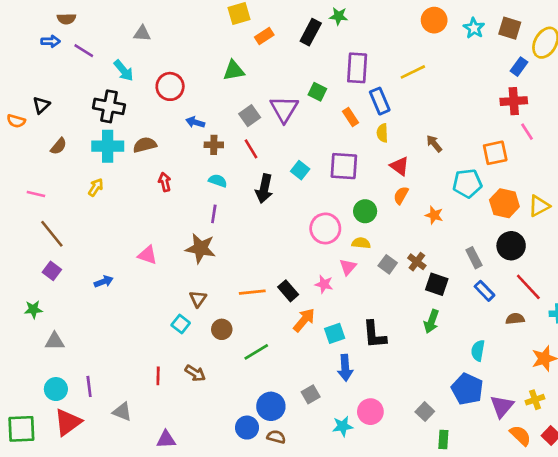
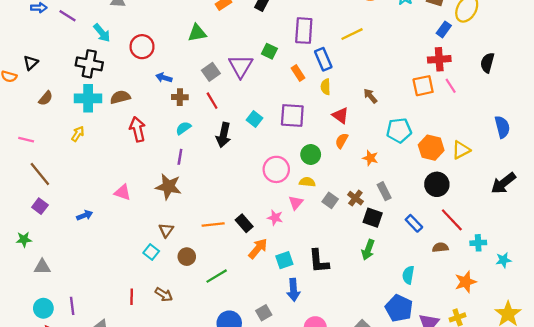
orange square: (495, 153) -> (423, 86), moved
cyan semicircle: (218, 181) -> (183, 128), turned -56
red arrow: (165, 182) -> (137, 129), size x1.5
gray rectangle: (474, 258) -> (384, 191), moved

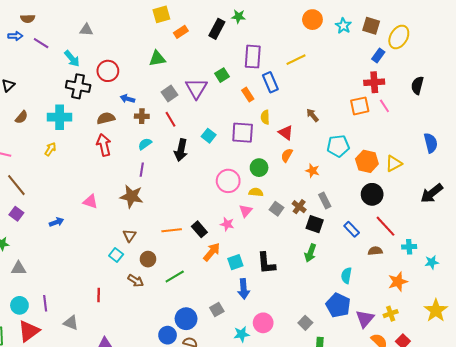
green square: (269, 51) -> (222, 75), turned 32
black cross: (89, 64) -> (78, 86), moved
yellow semicircle: (326, 87) -> (265, 117), moved
brown semicircle: (120, 97) -> (106, 118), moved
brown arrow: (164, 294) -> (136, 281), moved

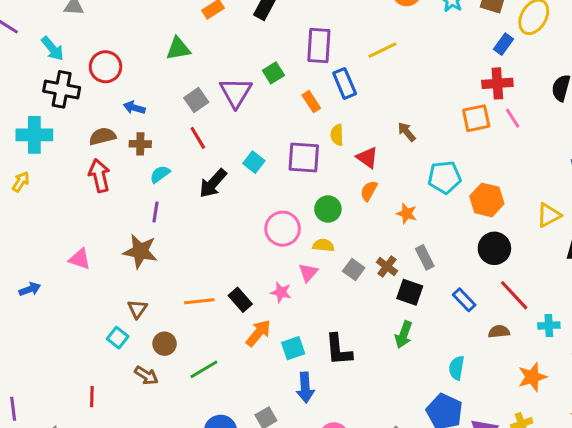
brown cross: (142, 116) -> (140, 144), moved
black arrow: (181, 150) -> (213, 183), turned 30
yellow triangle: (394, 163) -> (549, 215), moved

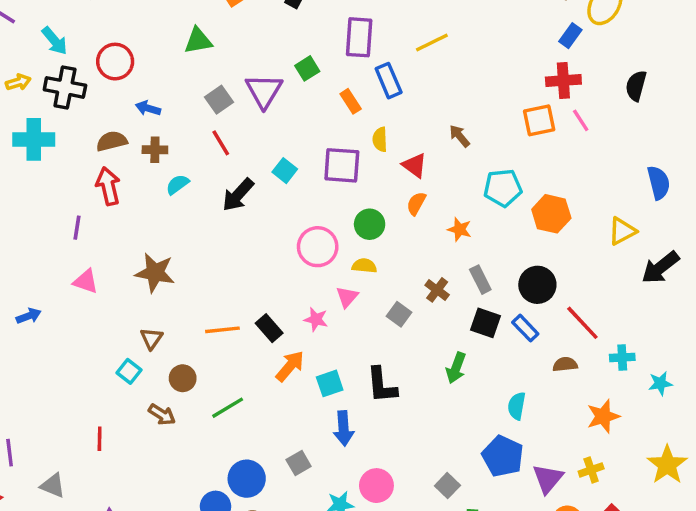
yellow arrow: (21, 182) -> (18, 82), moved, turned 40
purple line: (155, 212) -> (77, 228), moved
black circle: (494, 248) -> (537, 285), moved
gray square: (354, 270) -> (399, 314), moved
black square: (410, 292) -> (486, 323), moved

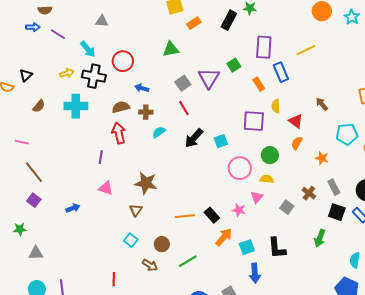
cyan square: (285, 171) -> (221, 141), moved, turned 32
brown triangle: (151, 338) -> (136, 210), moved

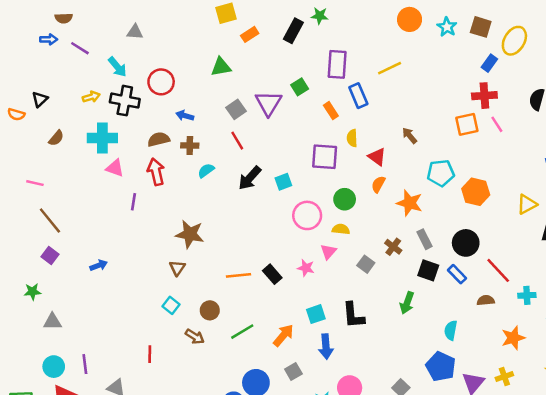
orange star: (322, 158) -> (410, 203), size x1.5
pink triangle: (106, 188) -> (115, 168), moved
orange arrow: (224, 237) -> (283, 335), moved

